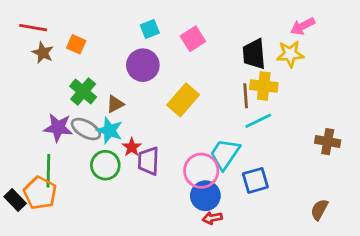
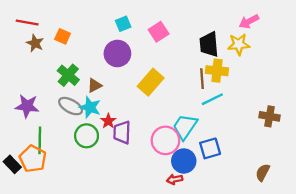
purple star: (58, 128) -> (27, 106), moved
blue circle: (205, 196) -> (184, 161), moved

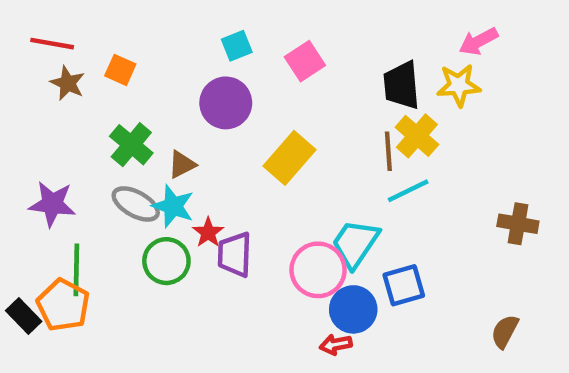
yellow cross: (217, 71) -> (417, 136), turned 35

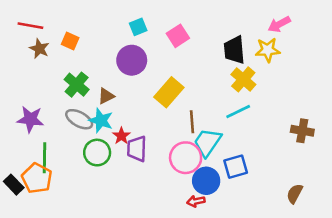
brown line: (388, 151) -> (192, 122), moved

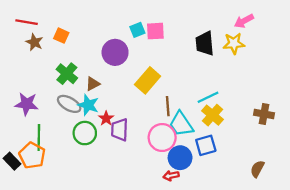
cyan square: (138, 27) -> (137, 30), moved
pink square: (178, 36) -> (155, 31), turned 30
yellow cross: (243, 79) -> (213, 115), moved
cyan trapezoid: (207, 142) -> (181, 124), turned -68

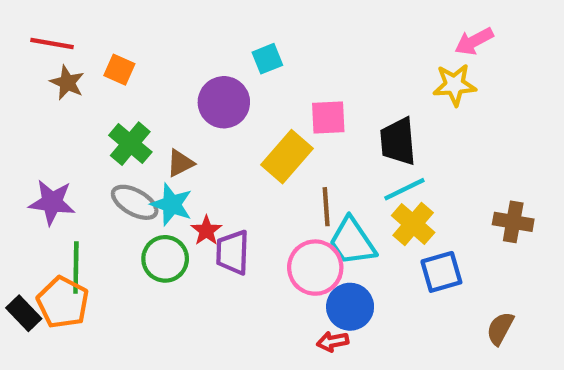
pink square: (155, 31) -> (328, 117), moved
black trapezoid: (205, 43) -> (398, 141), moved
blue square: (206, 145) -> (441, 272), moved

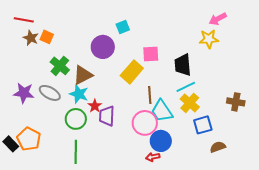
orange square: (119, 70) -> (47, 37), moved
brown triangle: (180, 163) -> (83, 75), size x1.5
gray ellipse: (135, 202) -> (50, 93), moved
green line: (76, 268) -> (76, 152), moved
brown semicircle: (500, 328) -> (218, 147), moved, turned 42

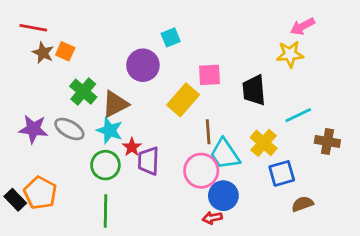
cyan line: (186, 87) -> (298, 115), moved

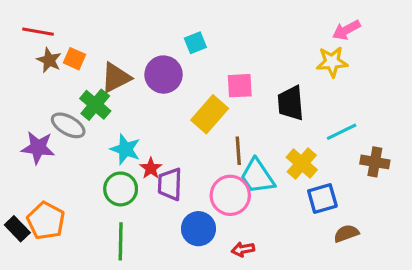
brown triangle: (115, 104) -> (116, 78), moved
gray ellipse: (69, 129) -> (68, 125), moved
blue circle: (223, 196) -> (198, 229), moved

